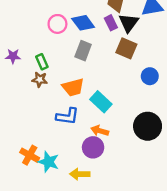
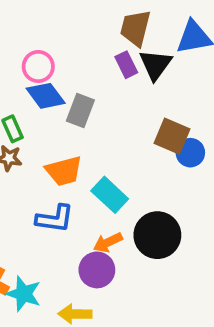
blue diamond: (83, 23) -> (46, 96), moved
brown square: (126, 48) -> (172, 136), moved
black circle: (148, 126) -> (157, 235), moved
orange arrow: (100, 131) -> (108, 242), turned -42

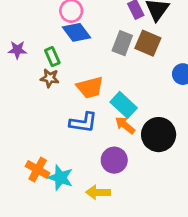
gray rectangle: (80, 111) -> (122, 43), moved
brown square: (172, 136) -> (148, 43), moved
orange arrow: (108, 242) -> (125, 125), moved, turned 65

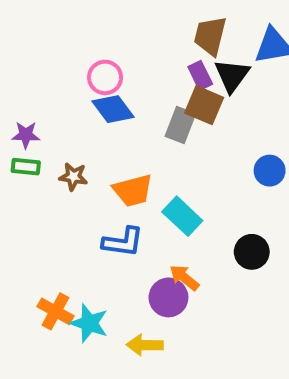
brown square: (148, 43) -> (204, 105), moved
green rectangle: (52, 57) -> (26, 167), moved, turned -60
orange arrow: (125, 125) -> (184, 278), moved
black circle: (159, 135) -> (252, 252), moved, size x0.7

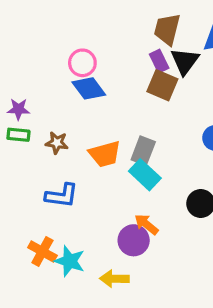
gray rectangle: (180, 125) -> (143, 151), moved
blue L-shape: (123, 242) -> (62, 196), moved

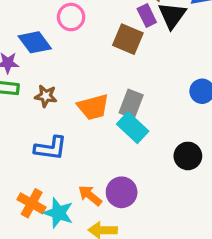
brown square: (162, 85) -> (128, 39), moved
blue diamond: (89, 88) -> (35, 42), moved
orange arrow: (146, 224) -> (90, 195), moved

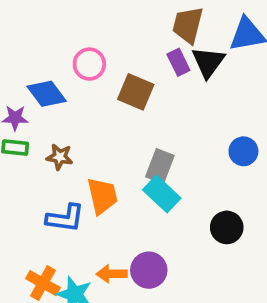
brown square: (128, 39) -> (136, 92), moved
orange trapezoid: (93, 107) -> (102, 196), moved, turned -88
orange arrow: (90, 195) -> (112, 274), turned -40

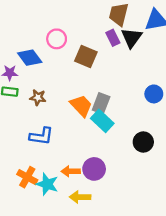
orange trapezoid: (102, 196) -> (81, 106), moved, turned -30

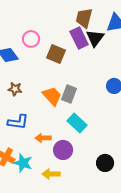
purple rectangle: (113, 38) -> (79, 38), size x1.5
cyan rectangle: (102, 121) -> (77, 123), moved
black circle: (143, 142) -> (105, 163), moved
orange arrow: (71, 171) -> (43, 138), moved

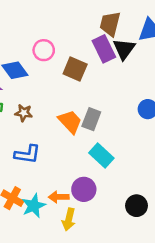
orange arrow: (43, 138) -> (59, 197), moved
cyan star: (23, 163) -> (34, 206), turned 30
yellow arrow: (51, 174) -> (69, 219), turned -78

